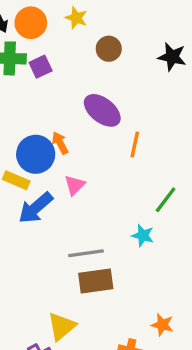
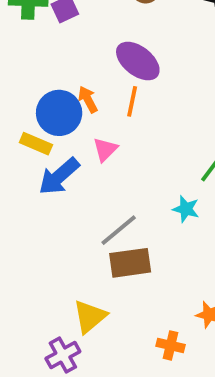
orange line: (135, 145) -> (132, 101), moved
gray line: (86, 253) -> (119, 230), turned -32

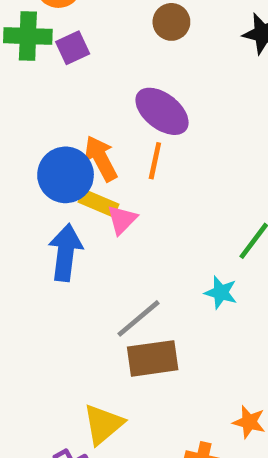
orange arrow: (88, 99) -> (101, 158), size x1.4
yellow rectangle: (36, 144) -> (98, 203), moved
blue arrow: (59, 176) -> (66, 253), turned 138

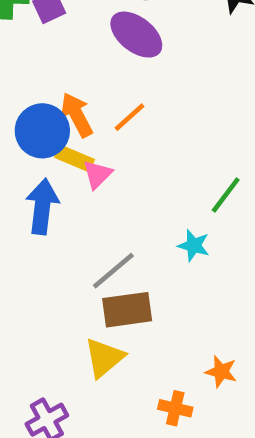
purple ellipse: (162, 111) -> (136, 35), moved
orange line: (155, 161) -> (129, 117), turned 36
yellow triangle: (103, 424) -> (104, 358), moved

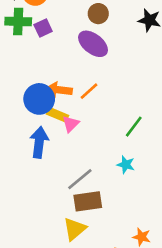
orange arrow: (77, 115) -> (59, 90), turned -55
green line: (226, 195) -> (134, 127), moved

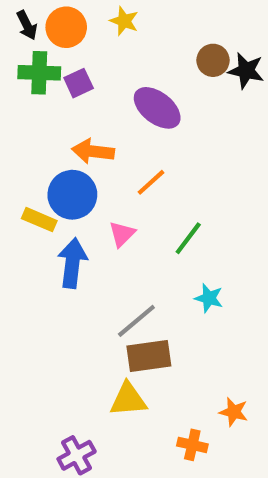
brown circle: (98, 14) -> (213, 60), moved
orange arrow: (59, 90) -> (93, 151), moved
yellow rectangle: (58, 115) -> (39, 220), moved
green line: (134, 127) -> (188, 238), moved
yellow triangle: (75, 229) -> (128, 399), turned 35

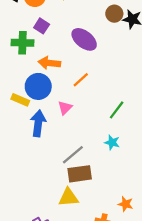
green cross: (39, 73) -> (23, 43), moved
purple square: (79, 83) -> (42, 26), turned -32
green line: (188, 238) -> (117, 110), moved

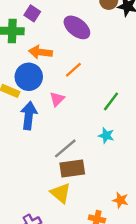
yellow triangle: (68, 197) -> (60, 193), turned 45

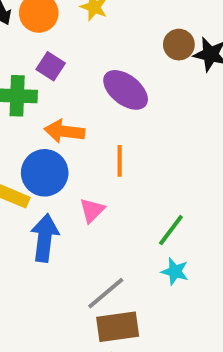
orange line: (73, 70) -> (120, 161), turned -48
green line: (111, 101) -> (171, 230), moved

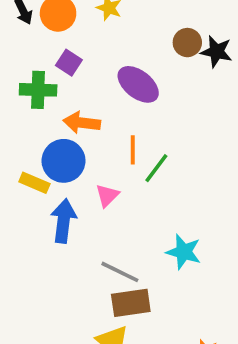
green line: (171, 230) -> (156, 168), moved
cyan star: (175, 271) -> (184, 252), size x1.4
gray line: (106, 293) -> (120, 272), turned 66

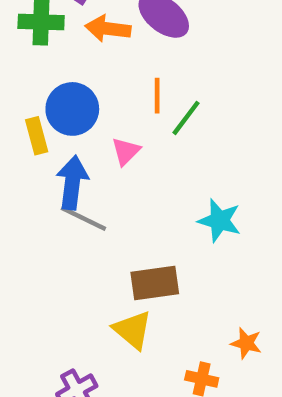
orange arrow: (82, 123) -> (108, 29), moved
yellow rectangle: (34, 183) -> (37, 136), turned 52
gray line: (120, 272) -> (83, 218), moved

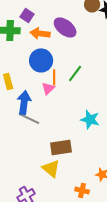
orange line: (157, 96) -> (54, 77), moved
blue circle: (72, 109) -> (41, 60), moved

